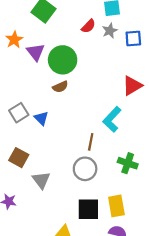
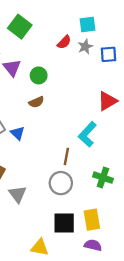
green circle: (63, 60) -> (39, 75), size x0.6

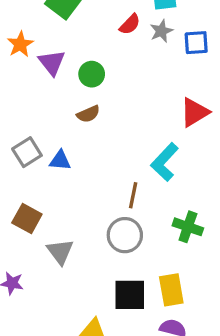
blue triangle: (18, 133) -> (60, 160), turned -40

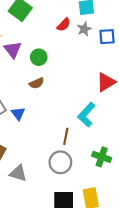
blue triangle: (60, 160) -> (18, 114), turned 48
gray triangle: (60, 252) -> (18, 173), turned -36

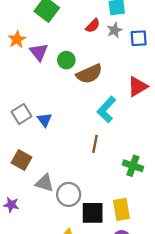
brown semicircle: (37, 83) -> (89, 74), moved, size x1.6
cyan L-shape: (86, 115) -> (107, 109), moved
gray circle: (60, 162) -> (69, 194), moved

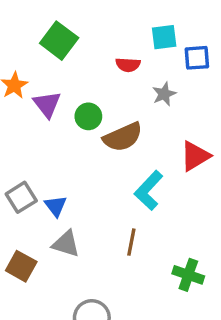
red semicircle: (93, 26) -> (128, 65), turned 49
gray star: (115, 30) -> (164, 94), moved
blue square: (139, 38) -> (197, 58), moved
gray triangle: (44, 183) -> (66, 244), moved

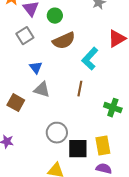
brown semicircle: (123, 137) -> (64, 41), moved
gray square: (21, 197) -> (25, 36), moved

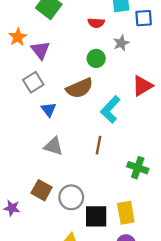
green circle: (55, 16) -> (96, 58), moved
blue triangle: (36, 68) -> (49, 109), moved
brown square: (16, 103) -> (42, 190), moved

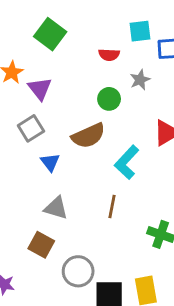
brown square: (42, 190) -> (41, 245), moved

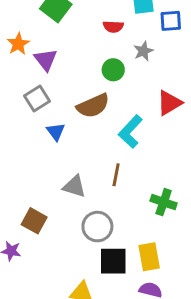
gray triangle: (56, 208) -> (74, 186), moved
brown square: (41, 245) -> (34, 221), moved
gray circle: (78, 271) -> (97, 227), moved

